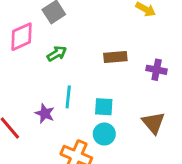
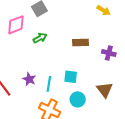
cyan line: (68, 97) -> (49, 84), moved
cyan circle: (104, 134) -> (78, 99), moved

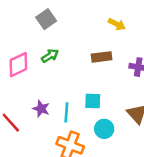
yellow arrow: (103, 10) -> (117, 24), moved
pink diamond: (16, 25) -> (18, 65), moved

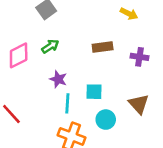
yellow arrow: (117, 24) -> (129, 14), moved
purple star: (41, 109) -> (58, 79), moved

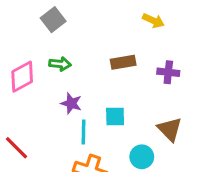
green arrow: (50, 46) -> (60, 64), turned 42
cyan circle: (106, 120) -> (142, 157), moved

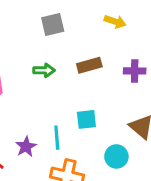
gray square: (53, 20) -> (53, 25), moved, turned 30
green arrow: (60, 64) -> (44, 70), moved
purple star: (71, 103) -> (26, 147), moved, turned 30

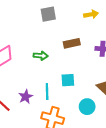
yellow arrow: (115, 22) -> (91, 14), turned -32
green arrow: (44, 70) -> (41, 56), moved

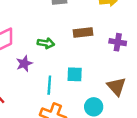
purple star: (26, 97) -> (24, 64), moved

